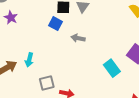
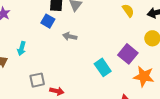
cyan arrow: (29, 60) -> (22, 49), moved

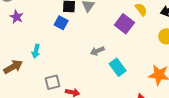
gray arrow: (70, 36) -> (97, 51), moved, turned -32
purple square: (128, 54) -> (124, 24), moved

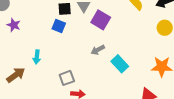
purple square: (124, 24) -> (101, 20), moved
gray square: (53, 82) -> (67, 78), moved

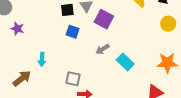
blue square: (59, 26) -> (73, 32), moved
gray square: (67, 78) -> (73, 79), turned 35

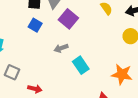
gray square: (73, 79) -> (12, 72), moved

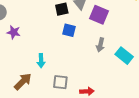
gray arrow: (61, 48) -> (100, 45), turned -40

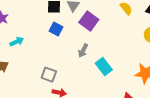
cyan arrow: (41, 61) -> (17, 42), moved, turned -128
gray square: (60, 82) -> (49, 75), moved

